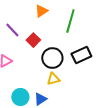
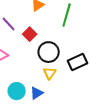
black rectangle: (81, 55) -> (78, 62), moved
yellow triangle: (53, 79) -> (50, 73), turned -40

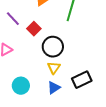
black rectangle: (78, 62) -> (82, 80), moved
blue triangle: (37, 93) -> (54, 88), moved

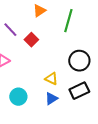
black circle: (53, 47) -> (79, 61), moved
yellow triangle: (54, 68) -> (51, 79), turned -40

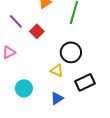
black circle: (79, 61) -> (71, 52), moved
blue triangle: (51, 99) -> (57, 98), moved

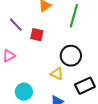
red square: (37, 31) -> (37, 35), turned -32

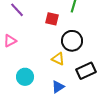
red square: (37, 35) -> (52, 19), moved

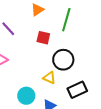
cyan circle: (25, 77) -> (26, 96), moved

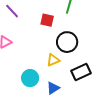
yellow triangle: (49, 78) -> (53, 60), turned -48

